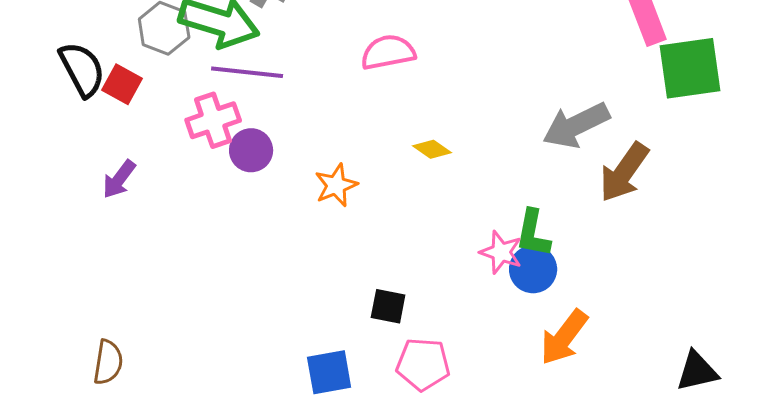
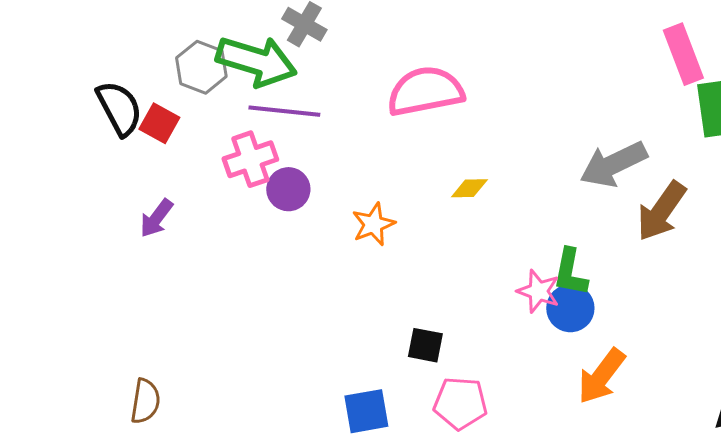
pink semicircle: (388, 52) -> (425, 91), size x1.4
yellow diamond: (432, 149) -> (469, 188), turned -36

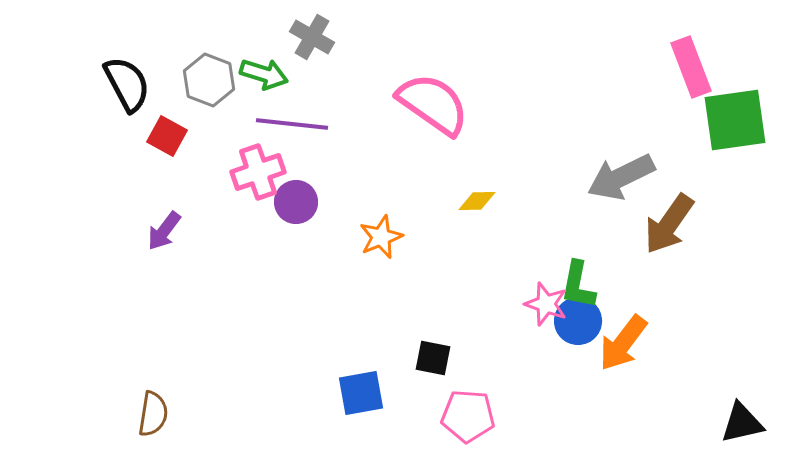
green arrow: (256, 61) -> (264, 74), size x0.6
pink semicircle: (425, 91) -> (433, 104), turned 46
black semicircle: (119, 108) -> (127, 84), moved
orange arrow: (601, 376) -> (623, 343), moved
blue square: (366, 411) -> (361, 393), moved

